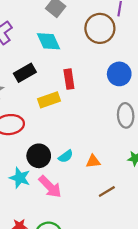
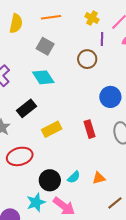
brown circle: (100, 28) -> (87, 59), size x0.7
red rectangle: (69, 79) -> (90, 129), moved
cyan star: (20, 178) -> (36, 202), turned -30

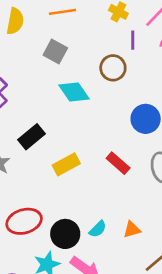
cyan diamond: (43, 77) -> (74, 92), moved
red rectangle: (90, 129) -> (118, 163), turned -30
red ellipse: (20, 156) -> (24, 221), moved

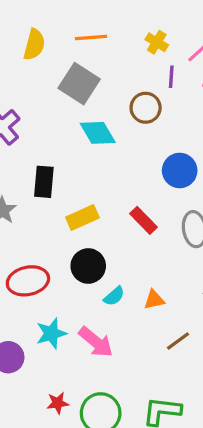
gray square: (55, 52) -> (79, 84), size x1.4
black rectangle: (32, 137) -> (44, 182), turned -50
black circle: (65, 234) -> (88, 266), moved

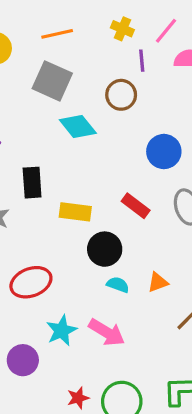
yellow rectangle: (82, 217) -> (75, 212), turned 40
black circle: (88, 266) -> (105, 249), moved
cyan semicircle: (114, 296) -> (118, 285), turned -110

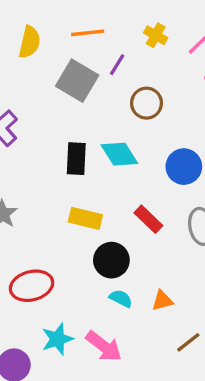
purple line: (142, 61) -> (117, 65), moved, turned 30
cyan diamond: (78, 127) -> (119, 154), moved
black rectangle: (32, 183) -> (76, 159), moved

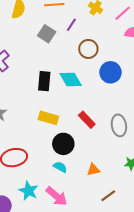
gray square: (77, 81) -> (47, 34), size x0.7
blue circle: (184, 167) -> (110, 72), moved
cyan semicircle: (121, 298) -> (60, 167), moved
cyan star: (57, 339) -> (29, 191), turned -30

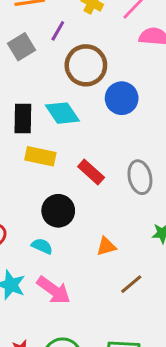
gray square: (47, 34) -> (21, 47), turned 30
brown circle: (88, 49) -> (86, 65), size x1.4
yellow rectangle: (48, 118) -> (40, 156), moved
cyan semicircle: (60, 167) -> (42, 246), moved

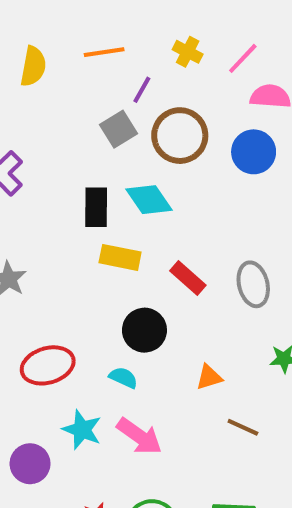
gray square: (21, 47) -> (118, 129), moved
blue circle: (122, 98) -> (254, 152), moved
brown line: (131, 284) -> (243, 427), turned 65

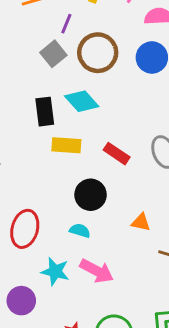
red ellipse: (48, 365) -> (25, 229), turned -51
orange triangle: (209, 377) -> (141, 222), turned 36

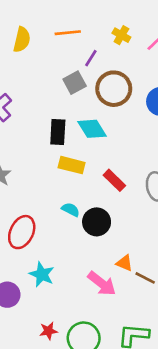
black circle: (91, 195) -> (97, 222), moved
orange triangle: (141, 222) -> (124, 263), moved
cyan semicircle: (80, 231) -> (71, 210), moved
pink arrow: (97, 271) -> (102, 284), moved

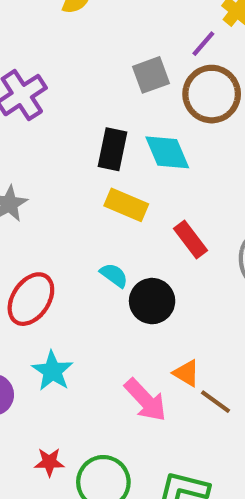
purple line: (91, 58) -> (203, 44), moved

